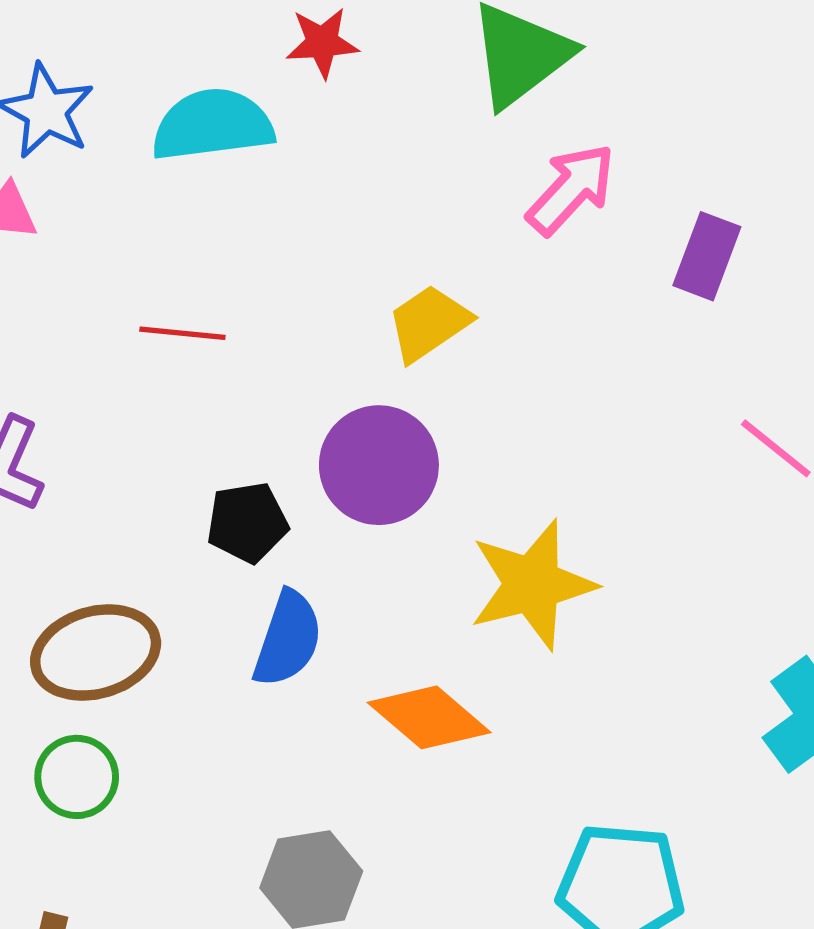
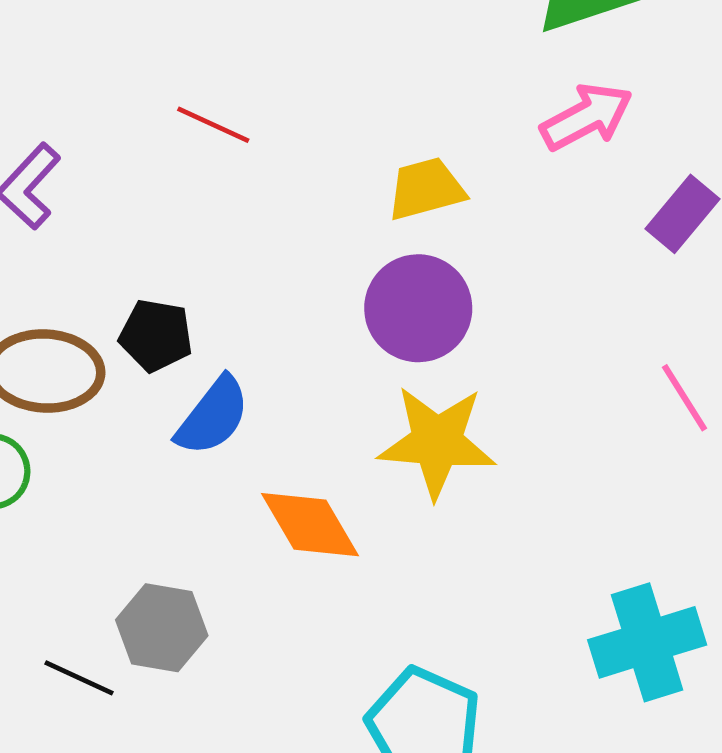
purple circle: (379, 465) -> (418, 308), moved
black pentagon: (247, 522) -> (156, 335), moved

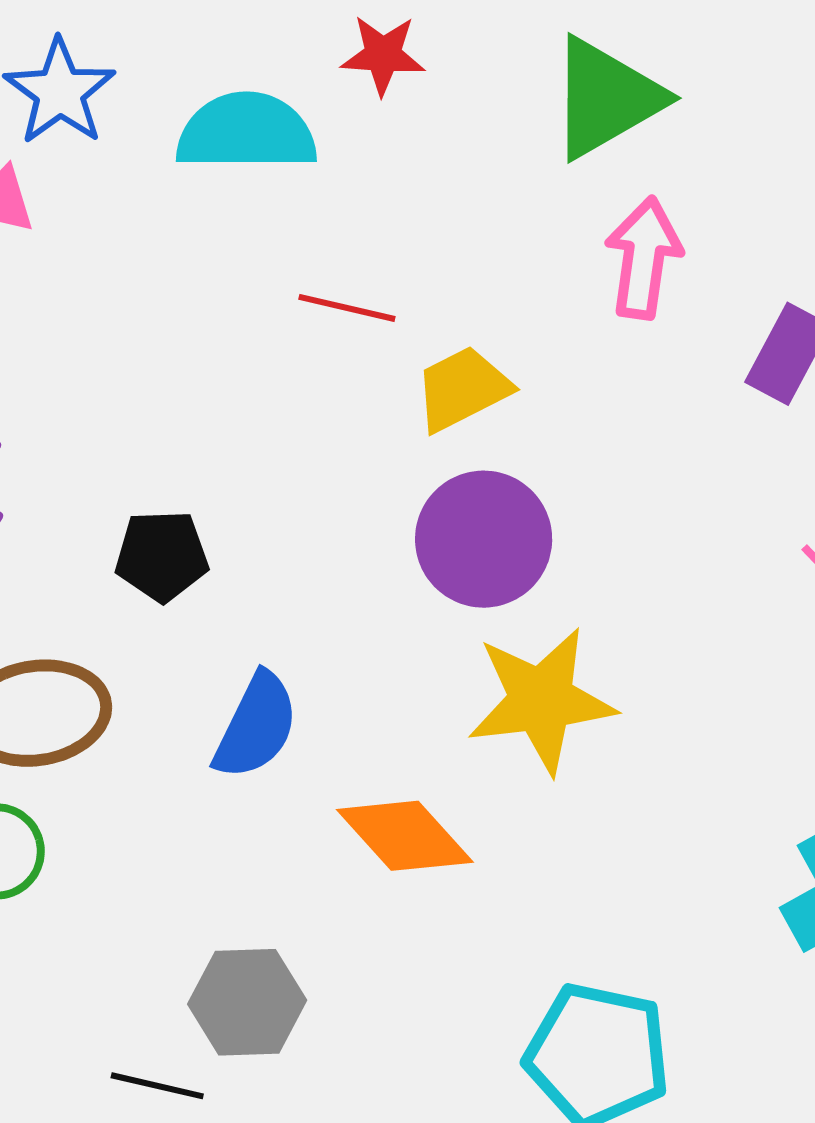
pink arrow: (587, 117) -> (643, 258), turned -42
red line: (213, 125) -> (347, 308), moved
black pentagon: (156, 335) -> (162, 556), moved

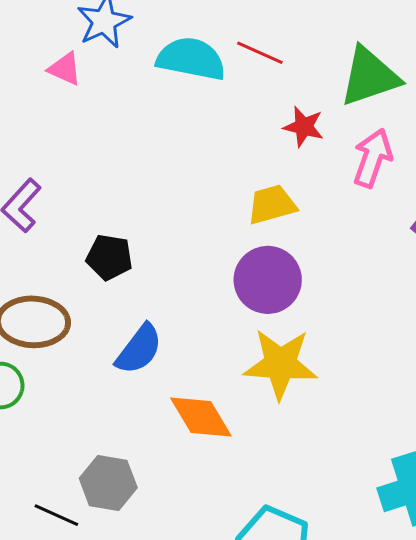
red star: (383, 55) -> (304, 127), moved
red line: (347, 308) -> (260, 53), moved

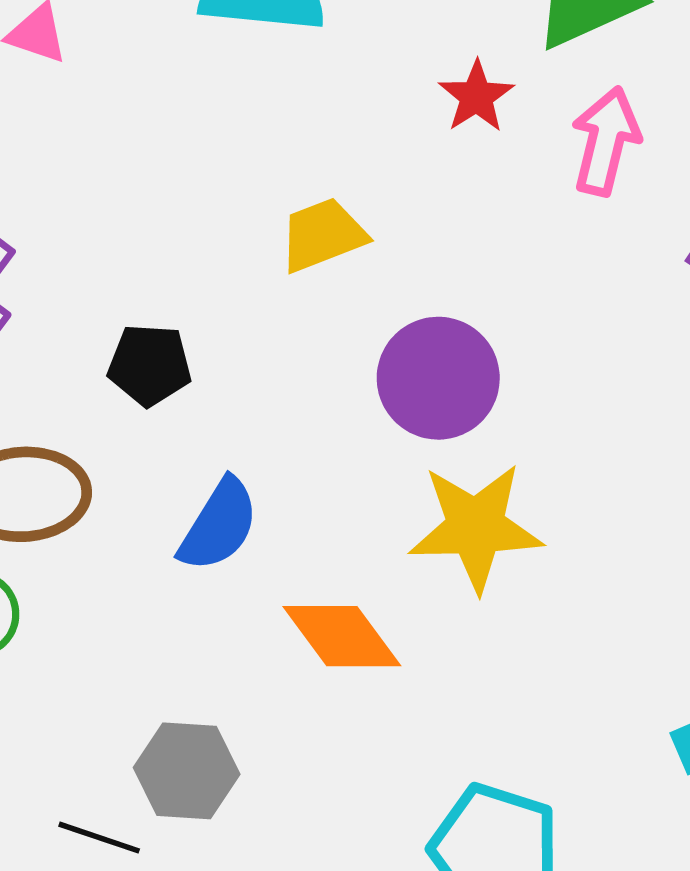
red star: (304, 127) -> (476, 97), turned 30
yellow trapezoid: (272, 205) -> (323, 235), moved

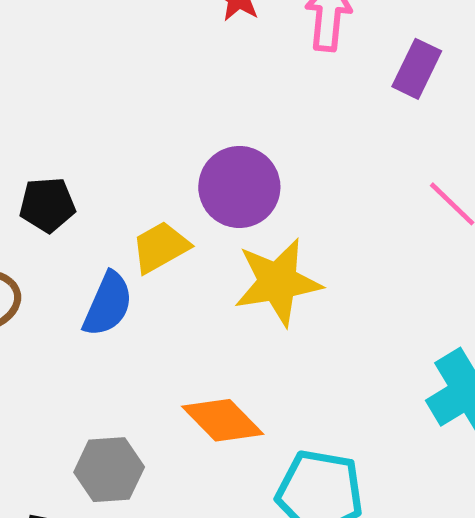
yellow trapezoid: (323, 235) -> (160, 247), moved
orange diamond: (342, 636) -> (223, 420), moved

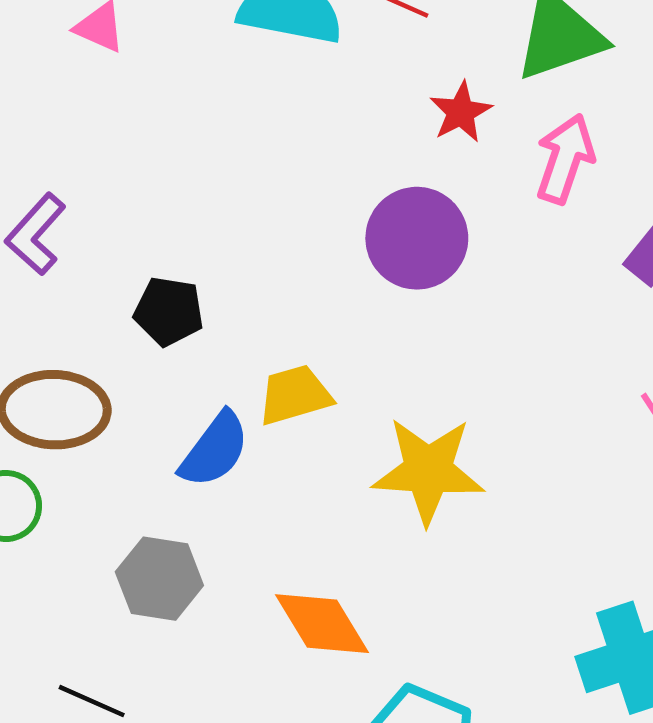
purple circle: (239, 187) -> (417, 238), moved
gray hexagon: (109, 470) -> (159, 579), moved

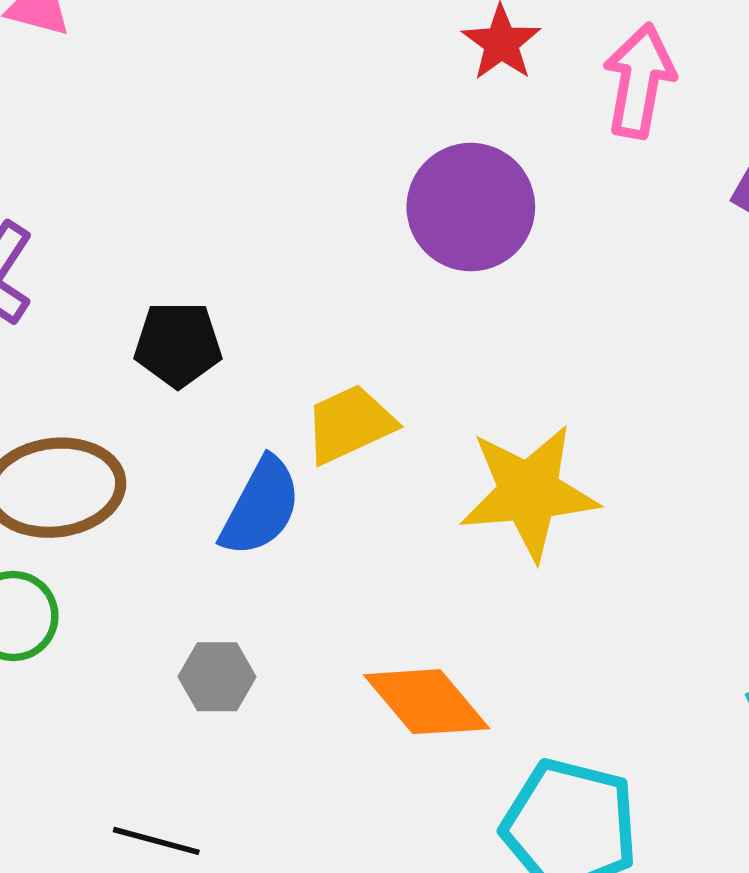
gray hexagon: (159, 579) -> (217, 677), size x0.7

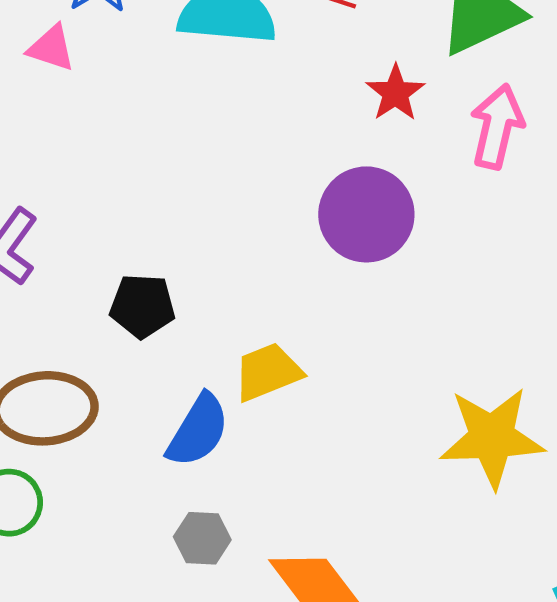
yellow star: (529, 492) -> (492, 437), moved
gray hexagon: (217, 677) -> (202, 538), moved

